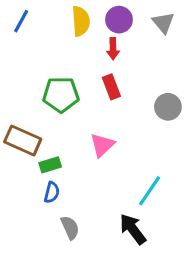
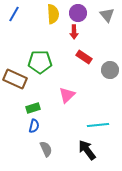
red rectangle: (111, 87) -> (84, 57), moved, turned -35
brown rectangle: (23, 140) -> (15, 79), moved
cyan line: (150, 191) -> (98, 125), turned 50

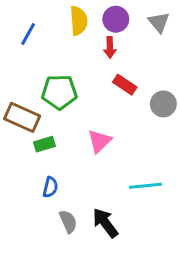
blue line: (14, 14) -> (28, 34), moved
green rectangle: (33, 108) -> (44, 144), moved
black arrow: (87, 150) -> (105, 223), moved

